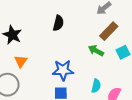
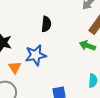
blue star: (63, 70) -> (36, 55), moved

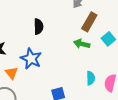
blue star: (36, 55) -> (31, 59), turned -30

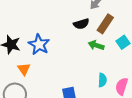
black semicircle: (39, 27) -> (81, 24), moved, turned 70
blue star: (31, 59) -> (39, 44), moved

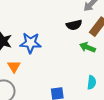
blue star: (39, 44) -> (31, 43), turned -30

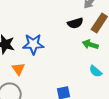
cyan semicircle: (92, 82) -> (96, 71), moved, turned 128

